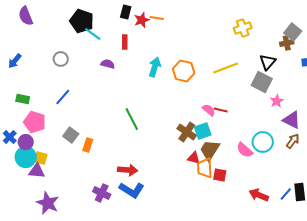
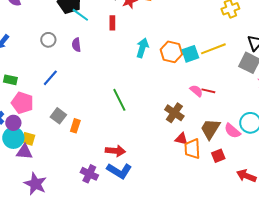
purple semicircle: (108, 64) -> (76, 45), moved, turned -112
cyan square: (203, 131) -> (190, 54), moved
brown trapezoid: (210, 150) -> (210, 129), moved
red square: (220, 175) -> (218, 156), moved, turned -32

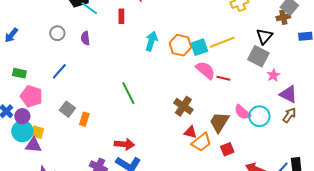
pink semicircle: (196, 91) -> (205, 70), moved, size x1.5
red line: (208, 91) -> (223, 78), moved
pink semicircle: (232, 131) -> (242, 112), moved
orange trapezoid: (192, 149) -> (201, 142), turned -125

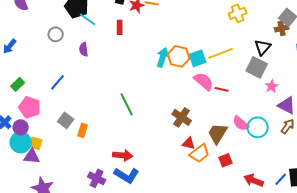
gray circle: (57, 33) -> (56, 34), moved
cyan arrow: (151, 41) -> (163, 57), moved
green rectangle: (19, 73) -> (18, 84), turned -56

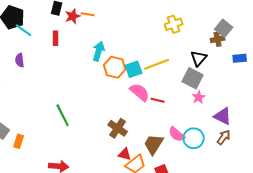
cyan arrow: (163, 57) -> (99, 51), moved
pink star: (272, 86) -> (199, 97), moved

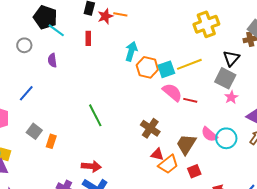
yellow cross: (174, 24) -> (206, 24), size x1.4

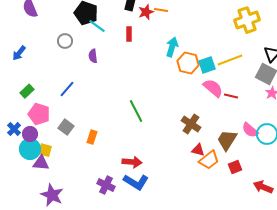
gray square: (34, 131) -> (66, 127), moved

